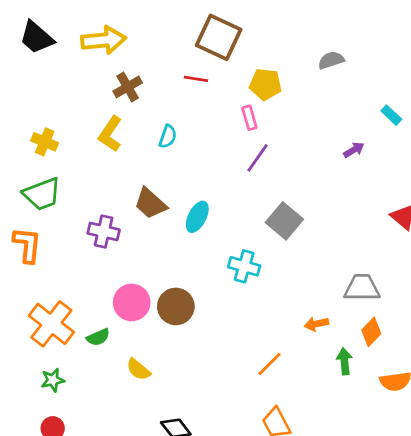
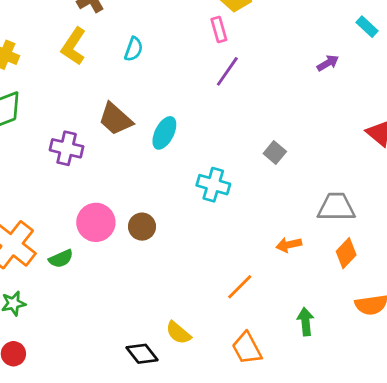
gray square: (284, 221) -> (275, 152), moved, size x0.6
brown circle: (176, 306) -> (142, 227), size x0.7
green arrow: (344, 361) -> (306, 322), moved
yellow semicircle: (138, 369) -> (178, 333), moved

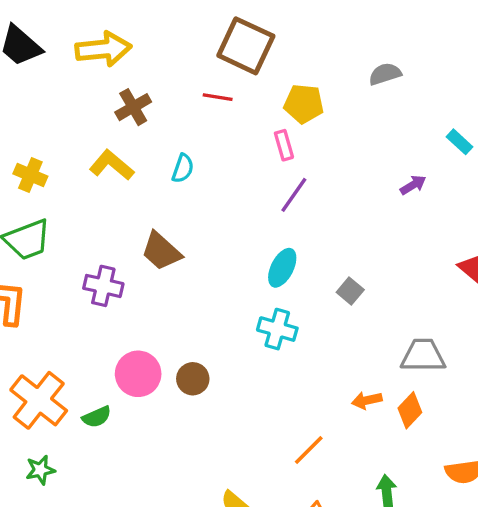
yellow L-shape: (74, 46) -> (112, 165), turned 96
cyan ellipse: (164, 133) -> (282, 268), moved
orange diamond: (346, 253) -> (410, 410), moved

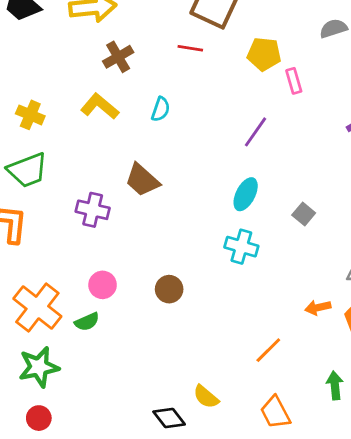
pink rectangle: (284, 145) -> (294, 81), moved
pink circle: (138, 374) -> (103, 285), moved, size x0.7
green star: (40, 470) -> (39, 367), size x1.6

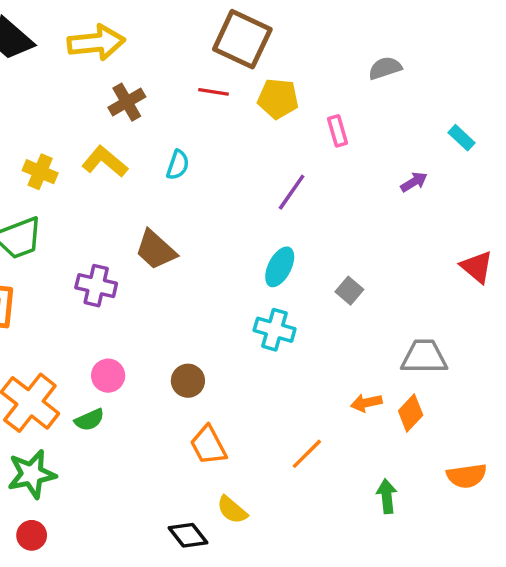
yellow pentagon: (264, 54) -> (278, 99), moved
yellow cross: (30, 115) -> (40, 172), moved
orange trapezoid: (275, 412) -> (208, 445), moved

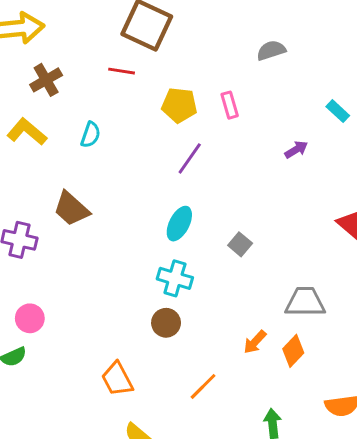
yellow pentagon: (278, 99) -> (179, 105), moved
brown circle: (188, 381) -> (166, 323), moved
orange arrow: (366, 403) -> (255, 342), turned -35

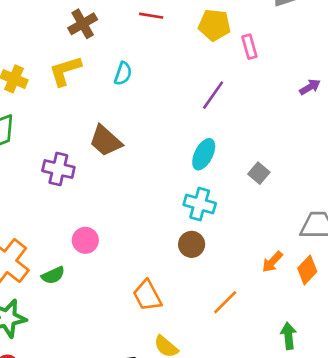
yellow pentagon: (179, 105) -> (214, 25), moved
yellow L-shape: (27, 132) -> (65, 71), turned -57
pink circle: (30, 318) -> (85, 240), moved

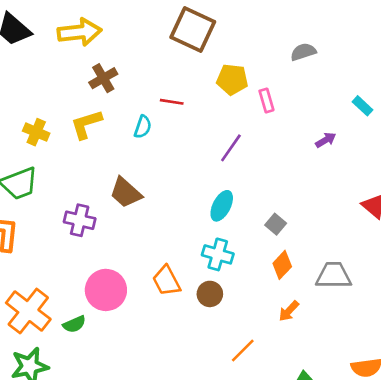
red line: (151, 16) -> (172, 102), moved
pink circle: (85, 240) -> (106, 290), size x1.6
orange diamond: (307, 270) -> (282, 265), moved
orange trapezoid: (147, 295) -> (166, 281), moved

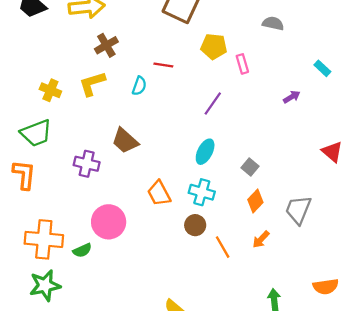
gray semicircle: (303, 52) -> (273, 23), turned 30
gray trapezoid: (334, 276) -> (298, 210), turned -68
orange trapezoid: (166, 281) -> (159, 193), moved
orange cross: (28, 311) -> (44, 239), turned -33
orange line: (243, 351) -> (223, 247), moved, turned -75

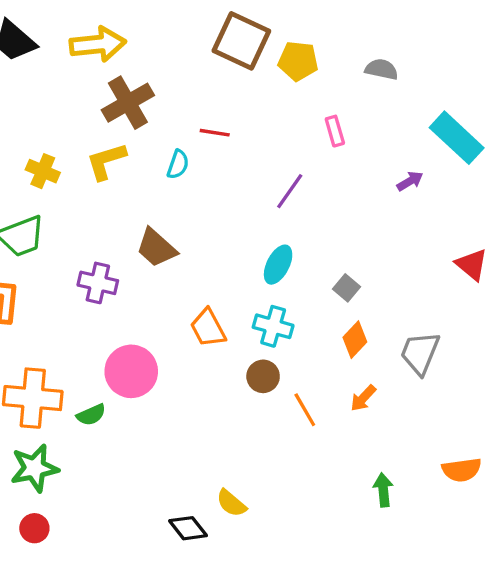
brown cross: (106, 45) -> (128, 103), size x1.4
yellow pentagon: (214, 46) -> (298, 61), moved
cyan rectangle: (322, 68) -> (457, 138), size x2.0

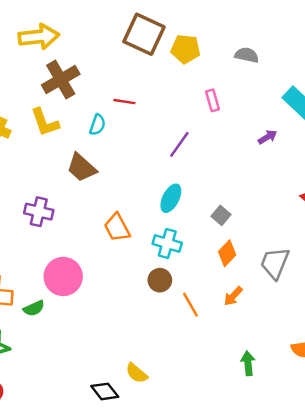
yellow L-shape: (106, 161) -> (45, 122), turned -92
brown trapezoid: (156, 248) -> (82, 168), moved
orange trapezoid: (208, 328) -> (117, 228), moved

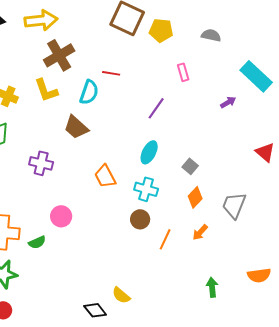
cyan semicircle: (97, 125) -> (89, 92), size x1.4
pink circle: (63, 276) -> (61, 216), size x0.7
orange line: (190, 305) -> (165, 239), turned 55

